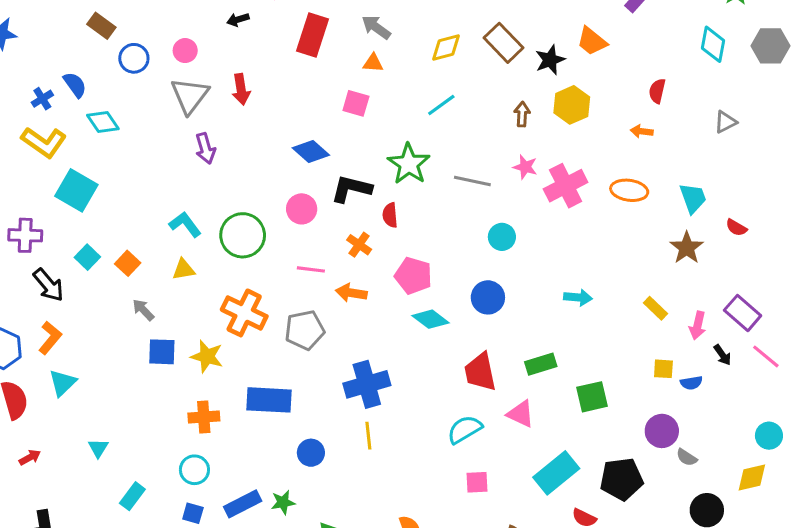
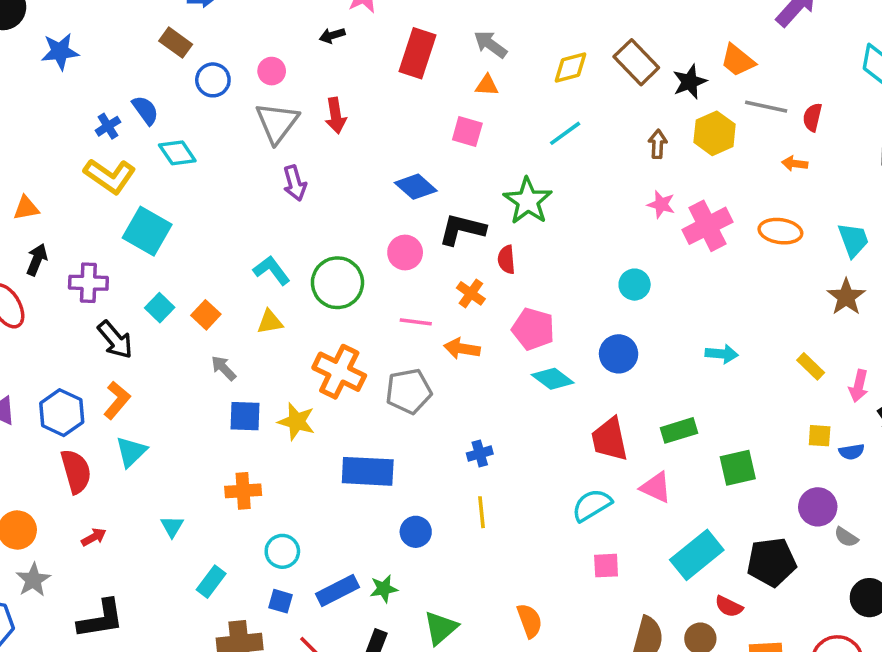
gray line: (472, 181) -> (766, 107), moved
blue cross: (367, 384) -> (480, 454), size x0.5
orange cross: (204, 417) -> (243, 491), moved

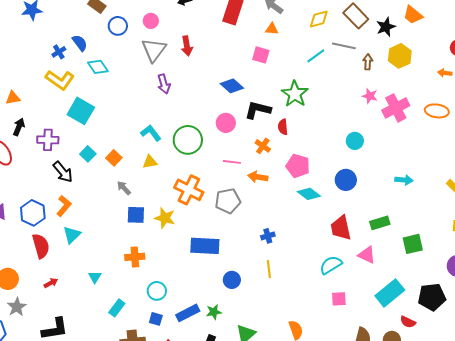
gray line: (766, 107) -> (344, 46), moved

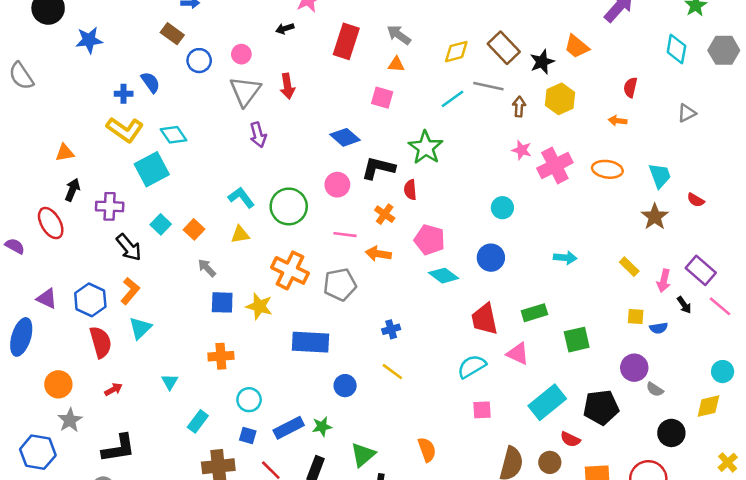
blue cross: (59, 52) -> (124, 94), turned 32
cyan diamond: (98, 67) -> (174, 135), moved
cyan square: (81, 111) -> (152, 169), turned 32
yellow line: (269, 269) -> (392, 372), turned -48

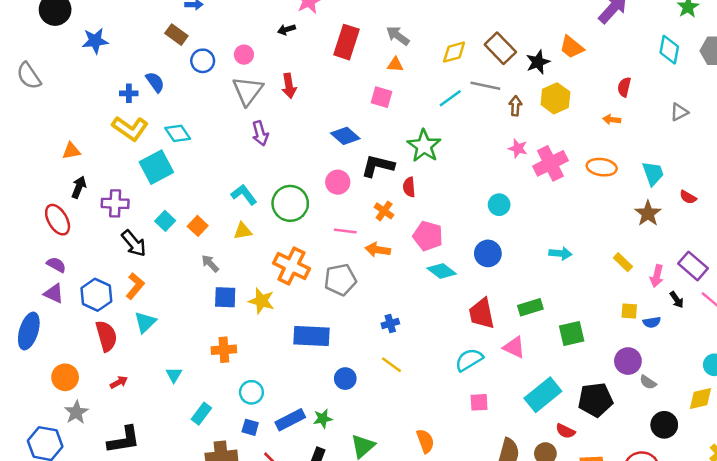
purple semicircle: (15, 246) -> (56, 265), moved

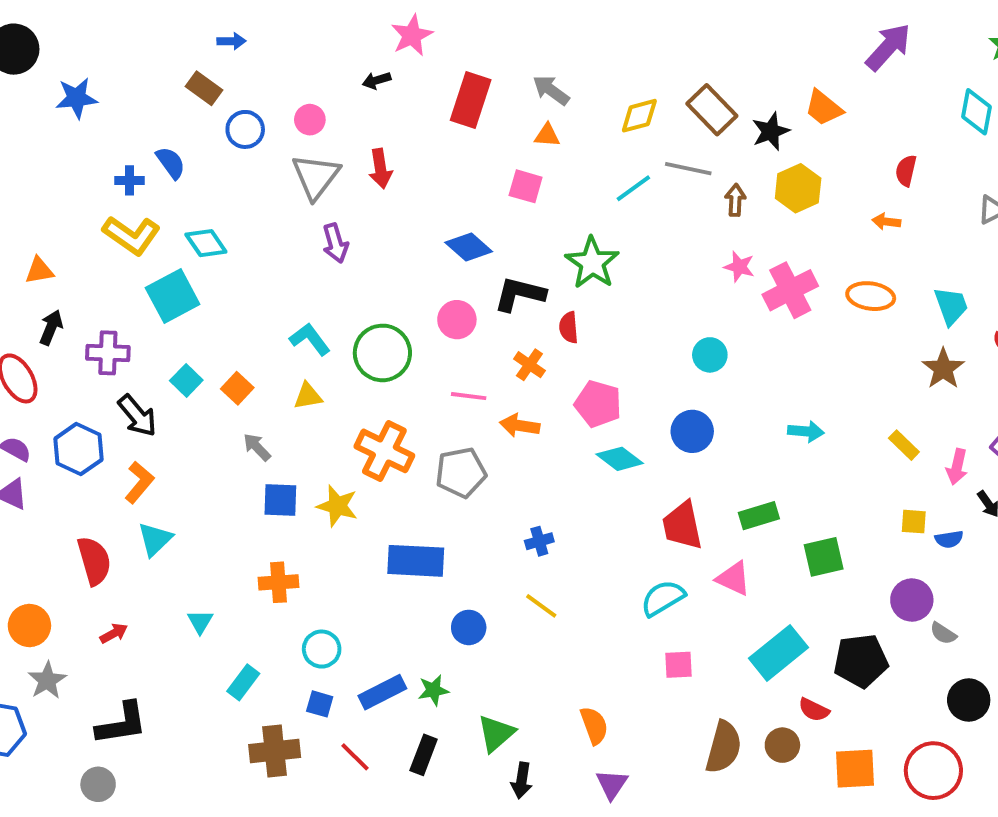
blue hexagon: (96, 295) -> (78, 449), moved

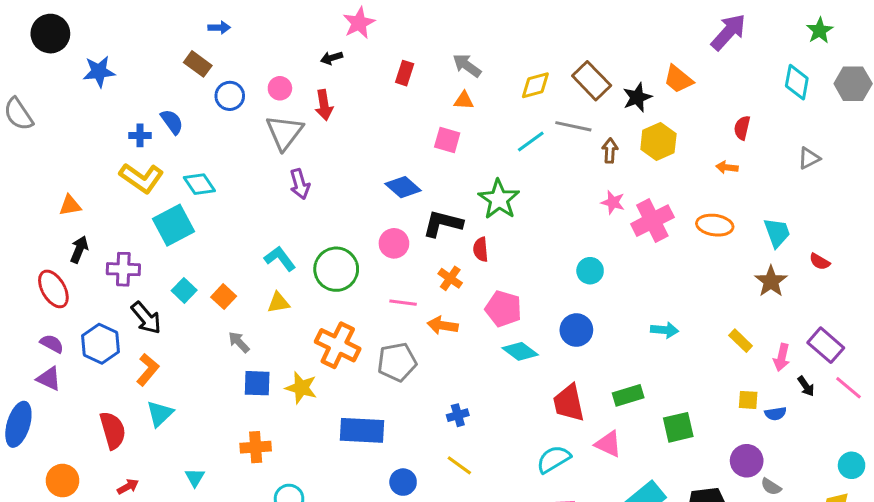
red rectangle: (471, 100) -> (405, 73), size x0.6
red arrow: (380, 169) -> (324, 105), moved

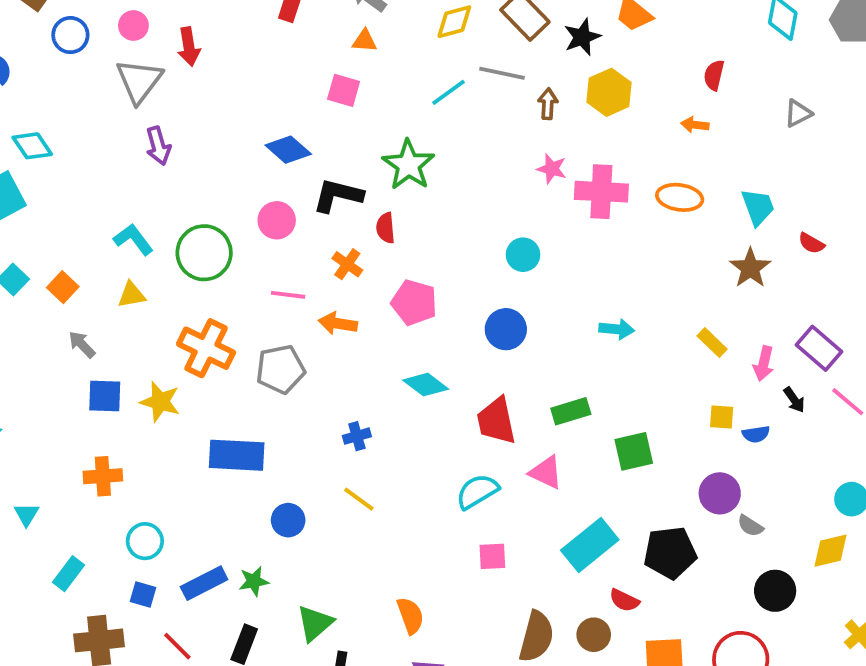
pink cross: (652, 221) -> (601, 192), turned 30
cyan diamond: (520, 351) -> (426, 385), moved

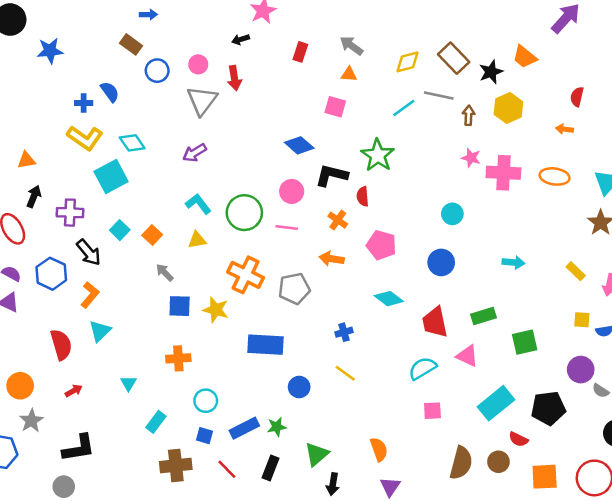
purple arrow: (158, 146) -> (195, 153), moved, turned 75
pink line: (288, 295) -> (287, 228), moved

